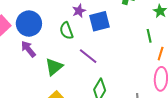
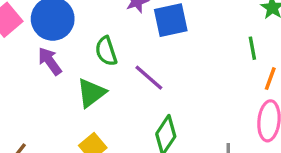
green semicircle: (66, 31) -> (106, 51), moved

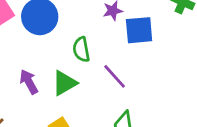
purple arrow: (50, 61) -> (29, 82), moved

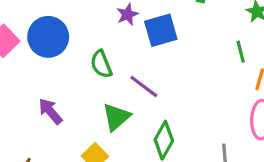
green triangle: (64, 83) -> (116, 117), moved

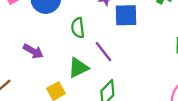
purple arrow: (50, 111) -> (33, 51), turned 144

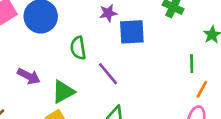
green triangle: (78, 68) -> (63, 92), moved

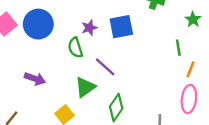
purple star: (108, 13) -> (89, 28), moved
green triangle: (63, 92) -> (85, 87), moved

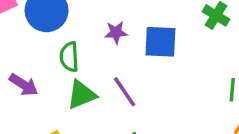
green semicircle: (75, 48) -> (69, 57), moved
green triangle: (85, 87) -> (82, 95), moved

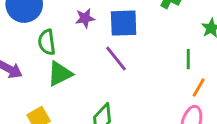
purple line: (125, 92) -> (116, 59), moved

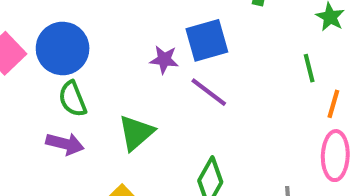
purple star: (85, 18) -> (164, 60), moved, turned 30
green semicircle: (47, 42) -> (73, 99), moved

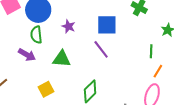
purple star: (164, 60) -> (68, 26), moved
green triangle: (136, 133) -> (62, 59), turned 30

